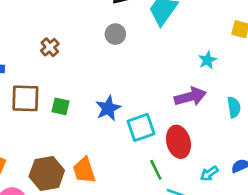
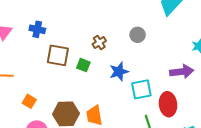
gray circle: (115, 34) -> (138, 35), moved
brown cross: (50, 47) -> (99, 43), moved

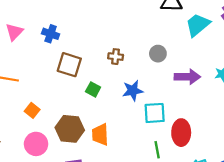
brown cross: (99, 43) -> (116, 57), turned 32
green square: (83, 65) -> (93, 89), moved
purple arrow: (182, 72) -> (187, 77), moved

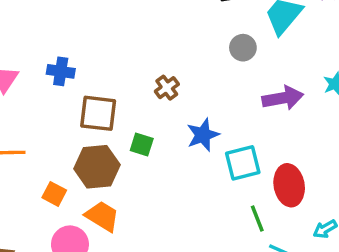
gray circle: (158, 54) -> (243, 48), moved
brown cross: (116, 57) -> (167, 88), turned -32
brown hexagon: (70, 129) -> (97, 167), moved
orange trapezoid: (100, 135) -> (102, 216), moved, turned 135

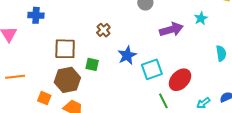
blue cross: (61, 71) -> (36, 15), moved
red ellipse: (289, 185) -> (180, 80), turned 60

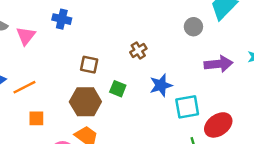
brown square: (65, 49) -> (89, 65), size x0.7
orange line: (15, 77) -> (24, 87), turned -30
orange square: (44, 98) -> (36, 118), moved, turned -32

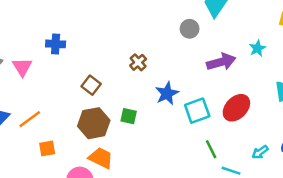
brown square: (89, 65) -> (91, 85), turned 36
green square: (118, 89) -> (129, 116), moved
red ellipse: (218, 125) -> (236, 108), moved

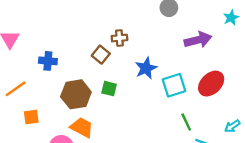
blue cross: (56, 44) -> (48, 61), moved
cyan star: (257, 48) -> (231, 18), moved
brown cross: (138, 62) -> (119, 38), turned 35
brown square: (91, 85) -> (101, 55), moved

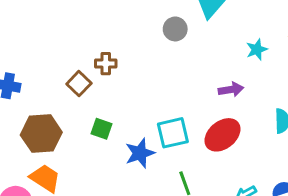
purple arrow: (198, 40) -> (231, 90), moved, size x0.7
blue star: (146, 68) -> (140, 153), moved
green square: (109, 89) -> (101, 129), moved

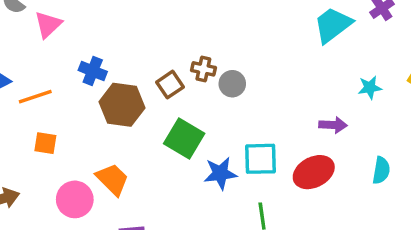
gray circle: (175, 29) -> (232, 84), moved
green square: (101, 129) -> (184, 138), size x1.6
brown hexagon: (41, 134) -> (122, 105), moved

